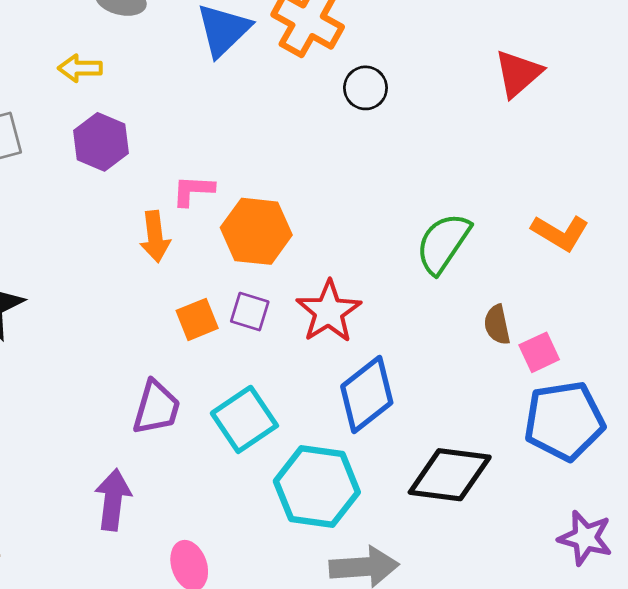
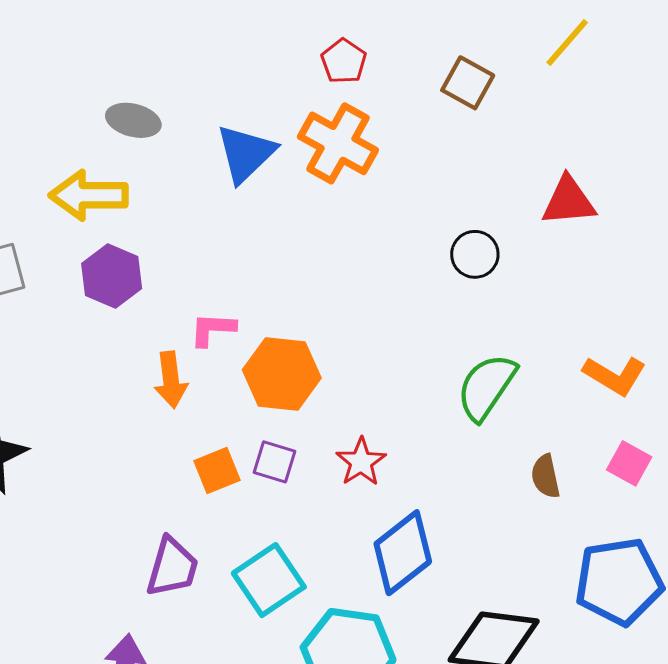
yellow arrow: (80, 68) -> (89, 195), size x1.6
red triangle: (518, 73) -> (569, 201), turned 36
black circle: (365, 88) -> (475, 254), moved
red star: (329, 312) -> (361, 462), size x0.7
pink square: (539, 352) -> (629, 463), moved, turned -36

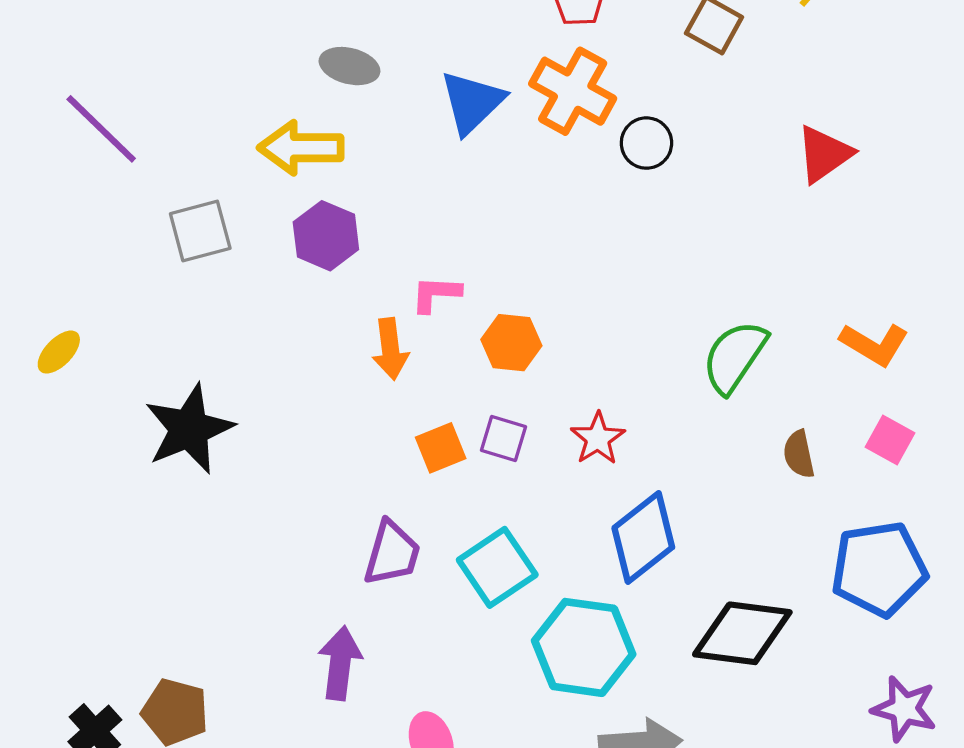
red triangle: (569, 201) -> (824, 154), turned -30
black circle: (475, 254) -> (646, 143), moved
orange hexagon: (282, 374) -> (511, 343), size x0.7

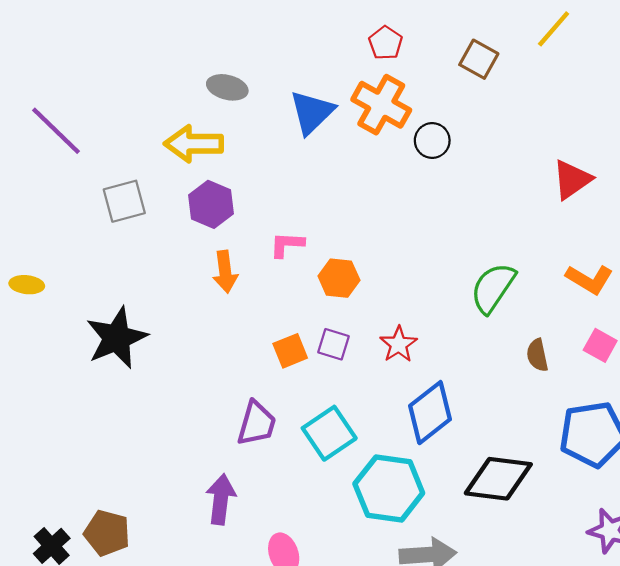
red triangle: (824, 154) -> (572, 180), moved
orange arrow: (390, 349) -> (225, 272), moved
yellow ellipse: (59, 352) -> (27, 285), turned 52

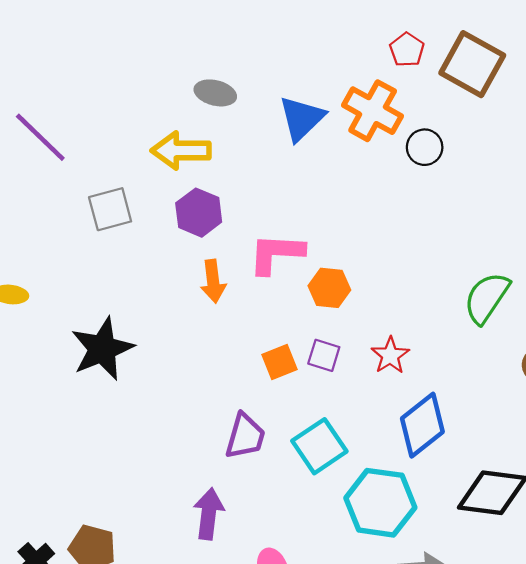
red pentagon: (386, 43) -> (407, 50), moved
brown square: (479, 59) -> (472, 64), size x1.6
pink L-shape: (287, 245) -> (276, 254), size x1.6

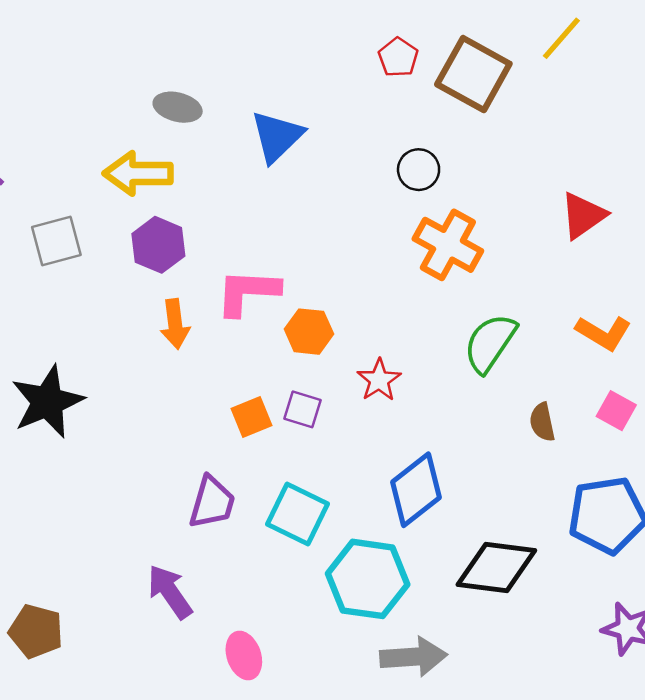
orange cross: (373, 111) -> (448, 245), moved
red star: (390, 355) -> (379, 380), moved
cyan square: (319, 446) -> (297, 514), turned -30
purple arrow: (209, 514) -> (170, 592), turned -42

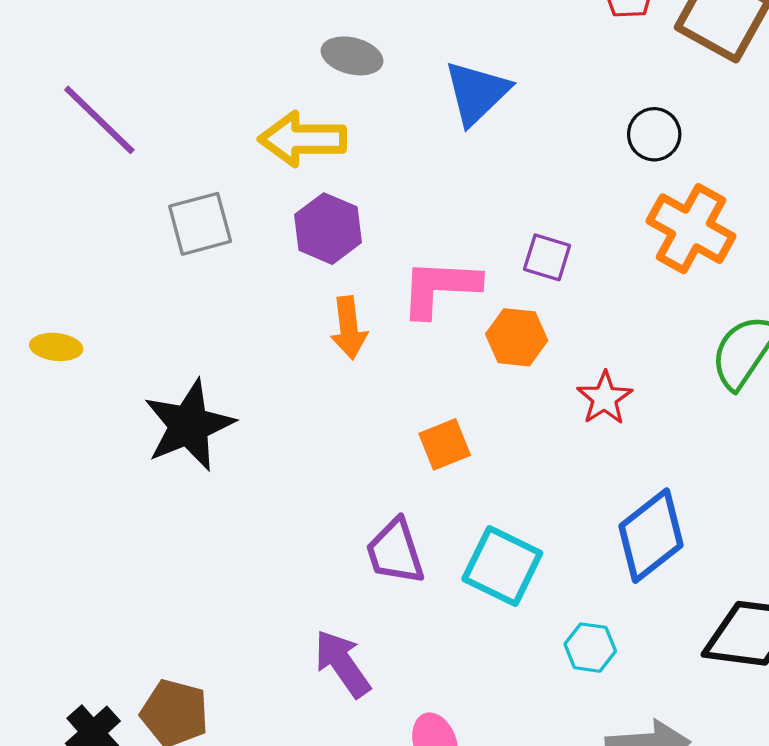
purple square: (303, 409) -> (547, 257), moved
purple trapezoid: (212, 502) -> (395, 552), turned 146
cyan hexagon: (368, 579) -> (590, 648), size x0.5

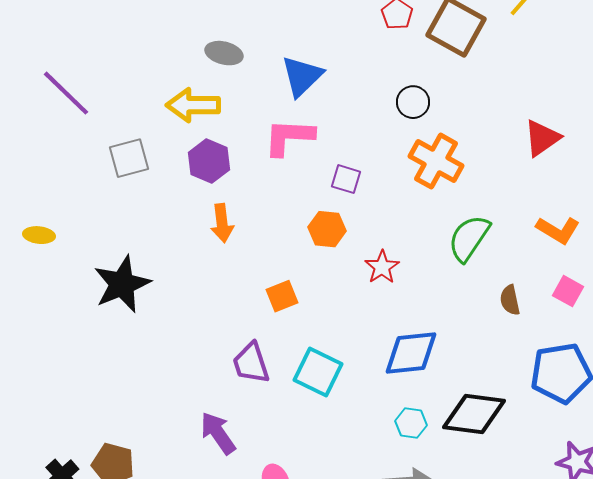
pink L-shape: (440, 288) -> (289, 137), moved
blue diamond: (651, 536) -> (411, 353), turned 32
cyan hexagon: (590, 648) -> (411, 423), moved

